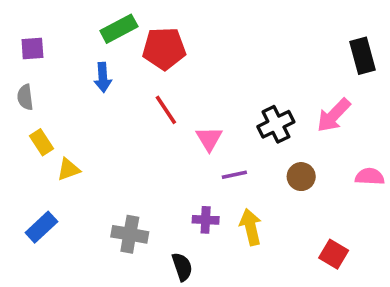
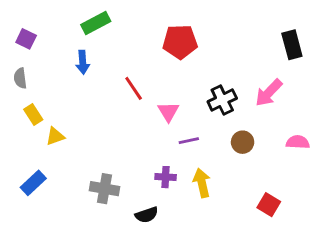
purple square: (32, 48) -> (26, 39), turned 30
red pentagon: (164, 48) -> (180, 42), moved
black semicircle: (182, 267) -> (147, 215), turned 90

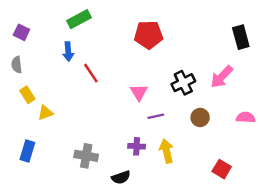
red line: (134, 88) -> (91, 73), moved
blue rectangle: (33, 183) -> (27, 151), turned -30

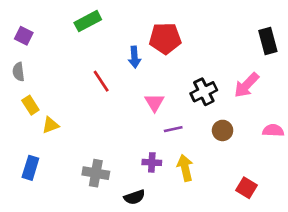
blue arrow: (68, 52) -> (134, 57), moved

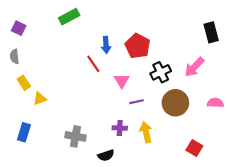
red pentagon: (165, 38) -> (138, 46), moved, turned 30
red line: (101, 81) -> (93, 64), moved
brown circle: (223, 130) -> (175, 103), size x1.6

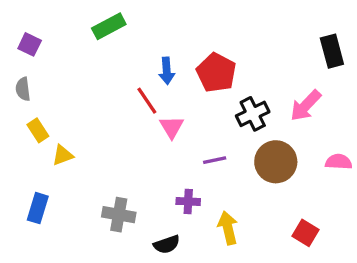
pink triangle: (122, 81) -> (172, 127), moved
yellow arrow: (146, 132) -> (228, 228), moved

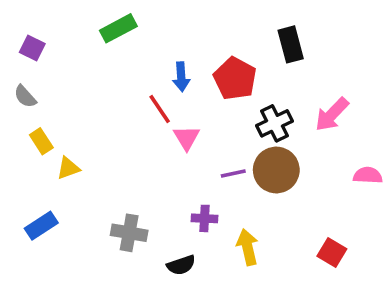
black rectangle: (332, 51) -> (291, 44), moved
gray semicircle: (23, 89) -> (25, 96), turned -35
brown circle: (276, 162) -> (276, 170), moved
blue rectangle: (38, 208) -> (41, 226), turned 40

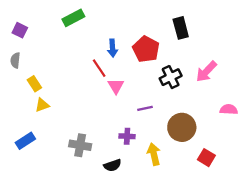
gray semicircle: (25, 96) -> (15, 60), turned 48
yellow rectangle: (41, 141) -> (34, 84), moved
brown circle: (276, 170) -> (182, 127), moved

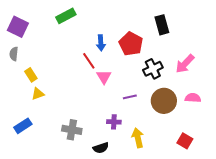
purple square: (20, 30) -> (18, 27), size x1.5
pink semicircle: (229, 109) -> (193, 98), moved
brown circle: (182, 127) -> (164, 101), moved

